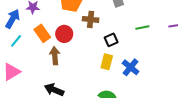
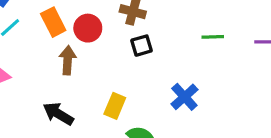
black square: (111, 40) -> (142, 46), moved
yellow rectangle: (107, 62) -> (115, 106), moved

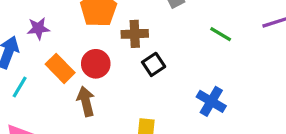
green line: (213, 37) -> (221, 34), turned 50

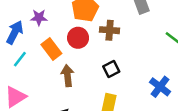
red circle: (96, 64) -> (78, 38), moved
black square: (154, 64) -> (111, 69), moved

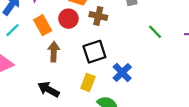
black square: (111, 69) -> (94, 52), size x1.5
blue cross: (160, 87) -> (122, 72), moved

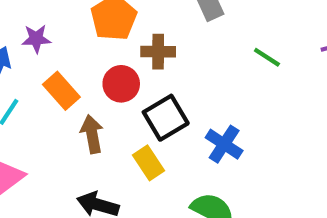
red circle: (68, 19) -> (121, 84), moved
yellow rectangle: (88, 82) -> (149, 163), moved, turned -42

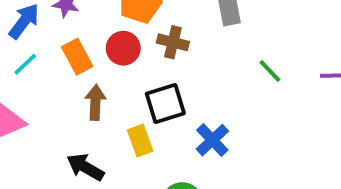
red circle: (121, 84) -> (123, 48), moved

